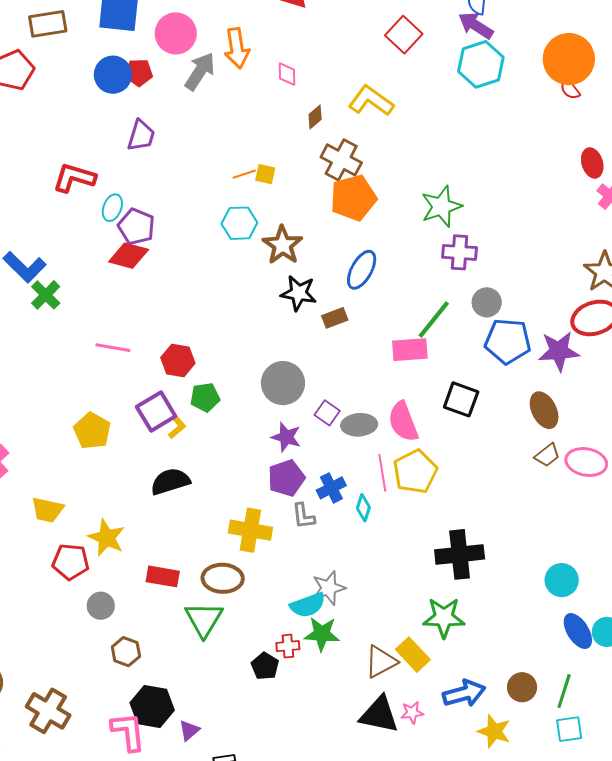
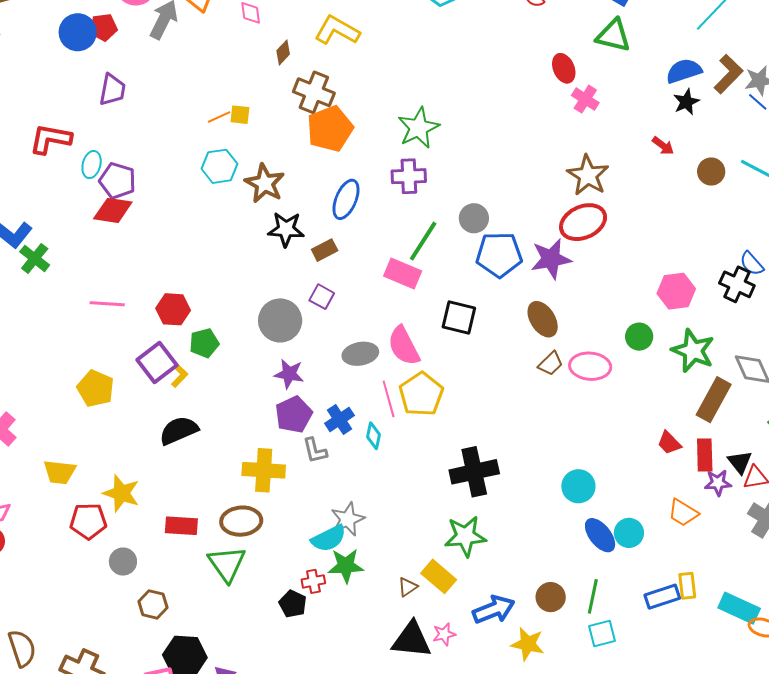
purple cross: (460, 252) -> (409, 176), moved
pink rectangle: (410, 350) -> (403, 274), turned 33
purple square: (327, 413) -> (322, 297), moved
brown triangle: (381, 662) -> (408, 587), size x0.6

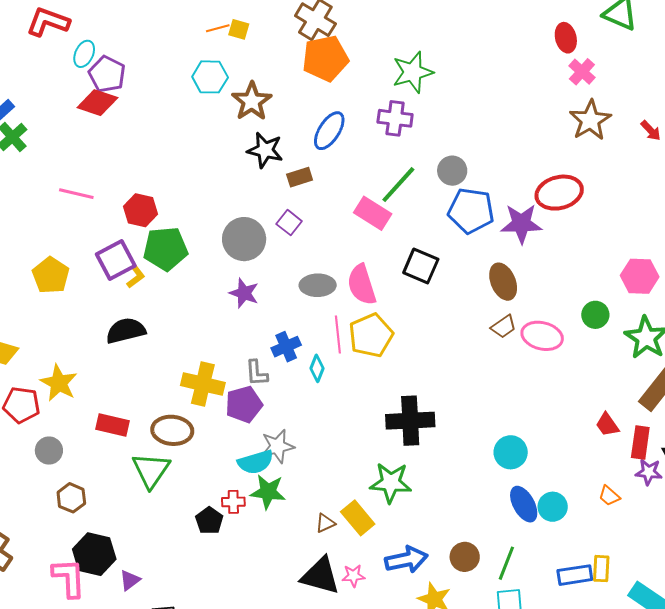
brown star: (588, 175) -> (590, 120), moved
green pentagon: (204, 343) -> (165, 249), size x1.5
purple pentagon: (294, 415) -> (244, 404), moved
orange trapezoid: (683, 513) -> (609, 496), size x0.7

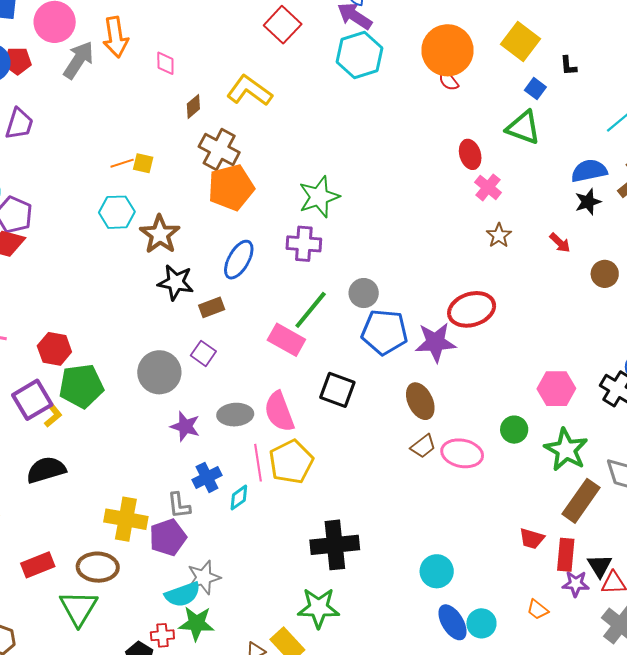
brown star: (590, 120) -> (499, 235), size x0.6
purple star: (244, 293) -> (185, 426), moved
cyan diamond: (317, 368) -> (239, 498), turned 36
red rectangle: (112, 425) -> (38, 565), turned -32
red trapezoid: (607, 425) -> (532, 539), turned -36

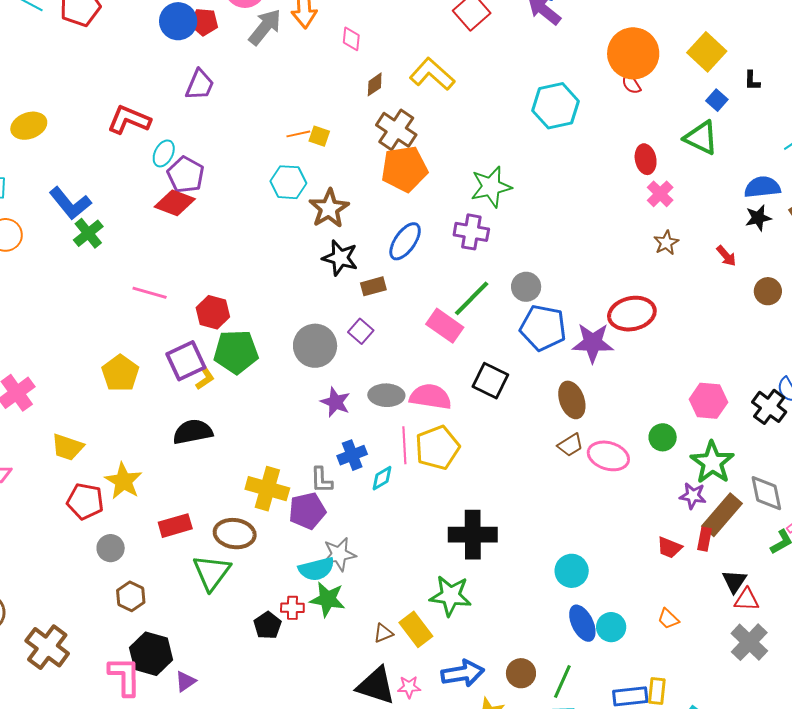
cyan hexagon: (359, 55) -> (556, 106), moved
pink semicircle: (279, 412) -> (430, 397), turned 114
red rectangle: (566, 555) -> (704, 539), moved, size x0.7
purple star: (576, 584) -> (693, 496), moved

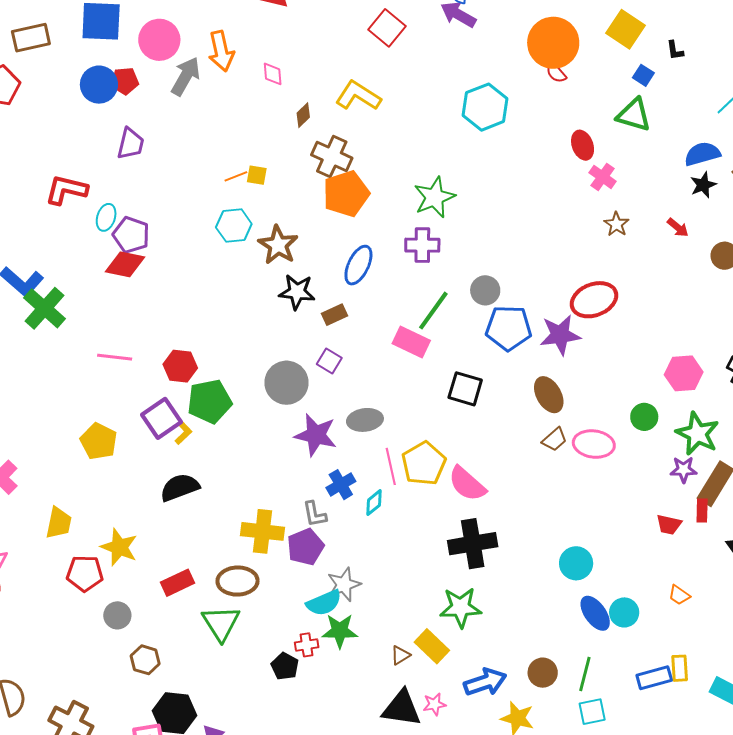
green cross: (88, 233) -> (45, 308), size x1.4
pink semicircle: (430, 397) -> (467, 484), moved, turned -138
purple star: (335, 402) -> (316, 435), size x1.4
yellow trapezoid: (68, 447) -> (59, 523), turned -88

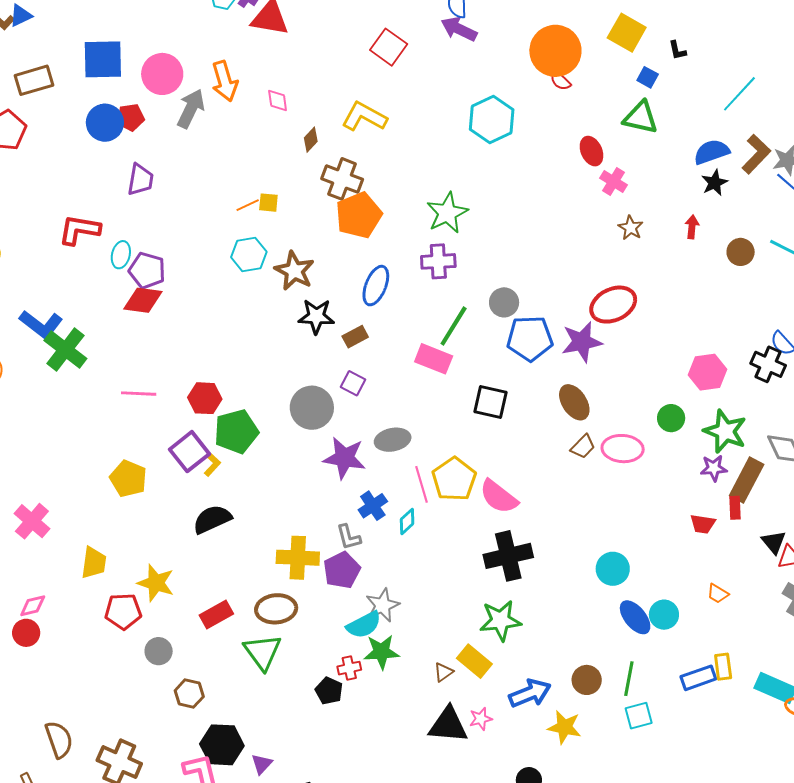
red arrow: (678, 227) -> (692, 227), turned -120

